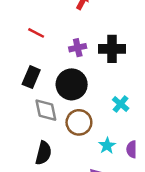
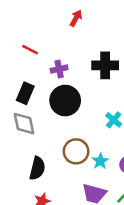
purple cross: (78, 48) -> (59, 69), moved
gray diamond: (46, 110) -> (24, 124), moved
brown circle: (79, 122) -> (76, 151), moved

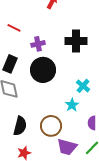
brown circle: (76, 151) -> (51, 126), moved
cyan star: (100, 161) -> (72, 105), moved

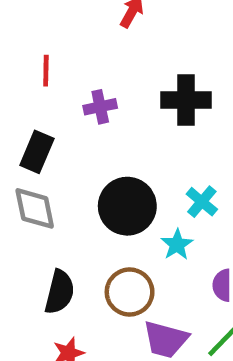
red line: (14, 28) -> (46, 71), turned 64
black circle: (43, 70) -> (127, 206), moved

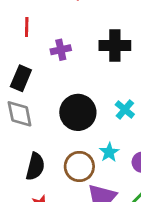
cyan star: (177, 245) -> (109, 152), moved

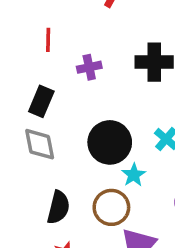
cyan star: (109, 152) -> (134, 175), moved

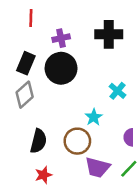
black circle: (110, 142) -> (61, 68), moved
gray diamond: (40, 144) -> (25, 95), turned 60

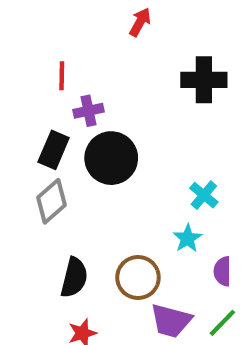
black cross: (109, 34) -> (204, 80), moved
purple cross: (61, 38) -> (89, 111), moved
cyan star: (94, 117) -> (187, 238), moved

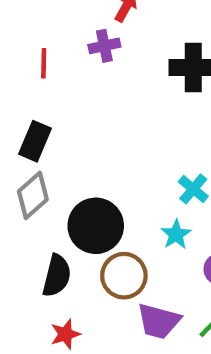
purple cross: (89, 111) -> (104, 46), moved
black circle: (111, 158) -> (96, 226), moved

